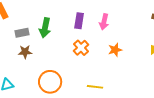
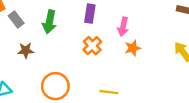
pink arrow: (104, 22) -> (123, 27), moved
gray rectangle: (22, 33) -> (16, 20), moved, turned 64

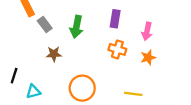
orange cross: (92, 46) -> (117, 49), turned -30
orange star: (133, 48) -> (148, 57), moved

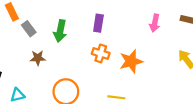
pink arrow: (147, 31) -> (155, 23), moved
orange star: (148, 57) -> (131, 61), size x1.5

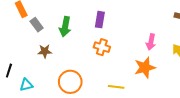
pink arrow: (155, 23) -> (151, 42), moved
orange star: (131, 61) -> (145, 68), moved

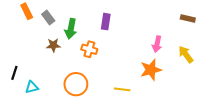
gray rectangle: (37, 25) -> (48, 17), moved
orange cross: (102, 47) -> (89, 49), moved
brown star: (45, 51) -> (53, 45), moved

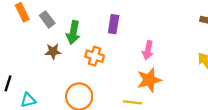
pink arrow: (157, 44) -> (148, 50), moved
orange star: (151, 70) -> (149, 80), moved

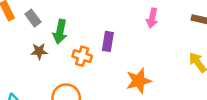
purple rectangle: (114, 24) -> (108, 41), moved
pink arrow: (148, 50) -> (152, 18), moved

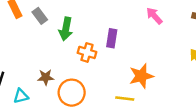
pink arrow: (152, 18) -> (154, 16), turned 126
brown star: (39, 51) -> (46, 77), moved

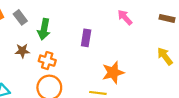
orange cross: (87, 52) -> (47, 61), moved
brown star: (46, 77) -> (22, 51), moved

